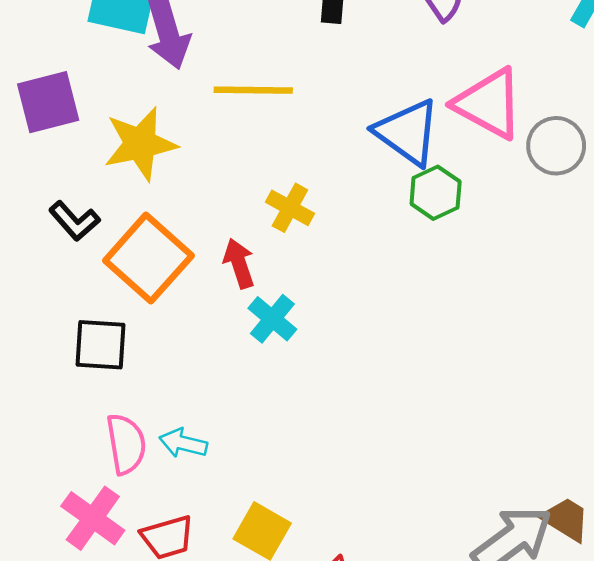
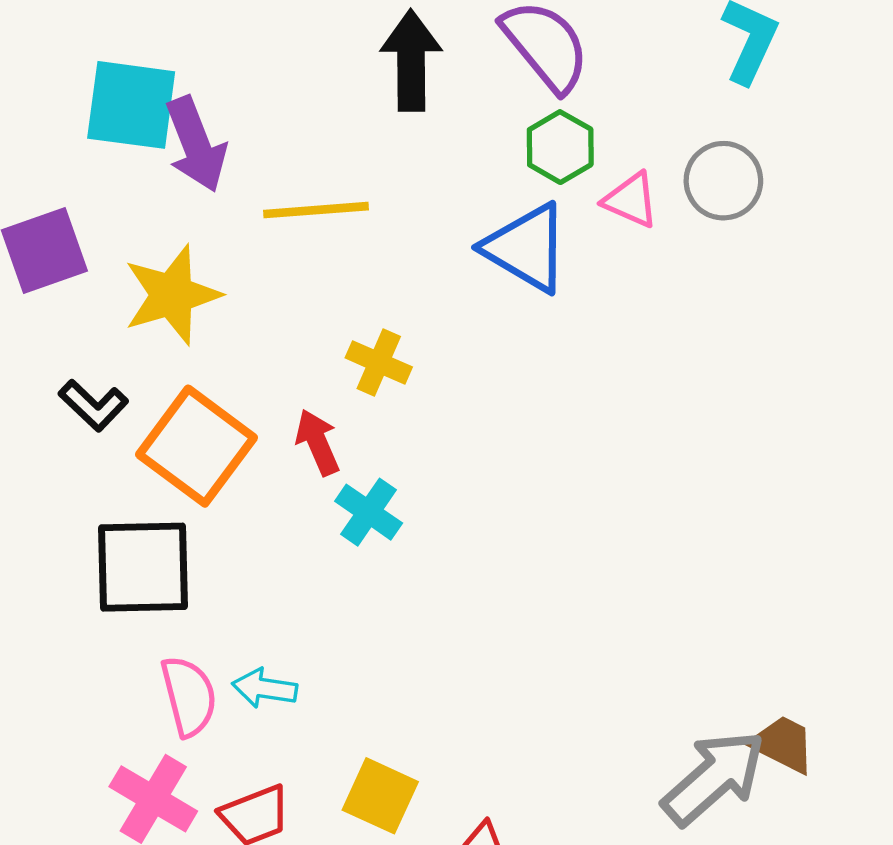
pink triangle: (489, 104) -> (631, 200), size x0.6
gray circle: (556, 146) -> (723, 181), moved
green hexagon: (436, 193) -> (560, 147), moved
black square: (101, 345) -> (143, 567), size x1.4

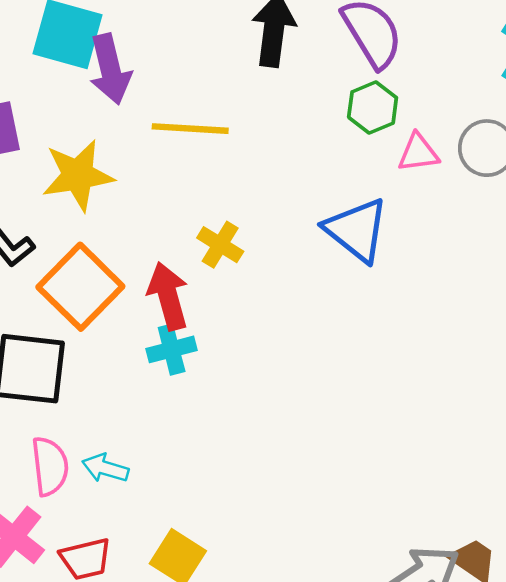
pink triangle: (631, 200) -> (418, 153), turned -39
blue triangle: (526, 248) -> (357, 230), moved
red arrow: (318, 442) -> (168, 296), size x1.4
cyan cross: (369, 512) -> (172, 349), moved, turned 33

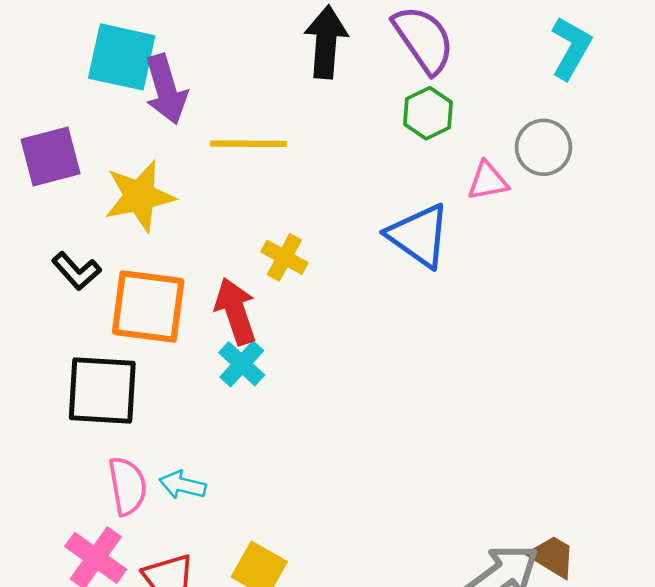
pink triangle: (418, 153) -> (488, 181), moved
orange square: (80, 287) -> (148, 307), turned -34
cyan cross: (172, 349) -> (242, 364), turned -30

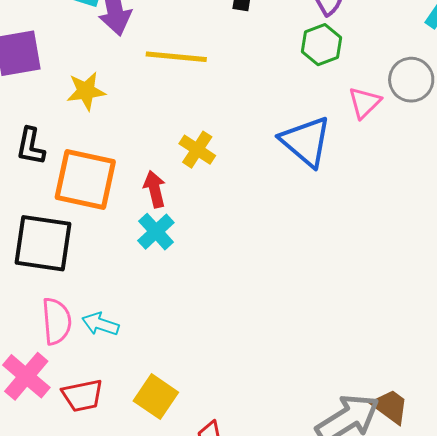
pink triangle: (488, 181) -> (364, 103), turned -39
yellow star: (140, 196) -> (86, 91), size x0.7
black L-shape: (76, 271) -> (31, 146), turned 48
red arrow: (236, 311) -> (155, 189), size x0.7

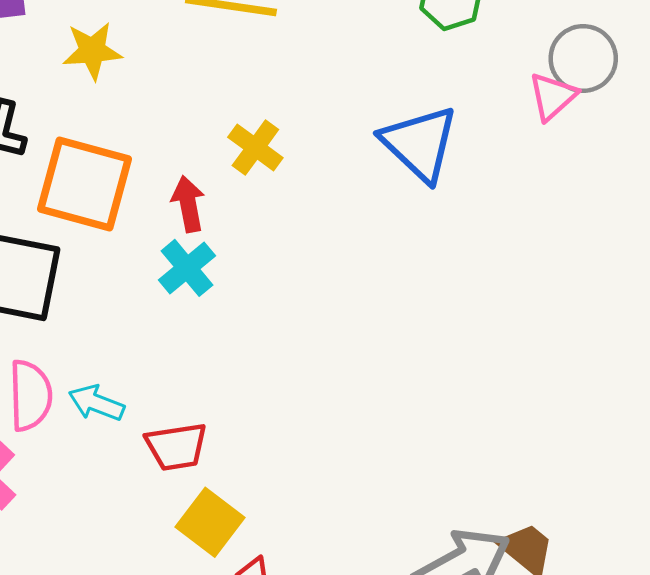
pink triangle: (364, 103) -> (553, 96), moved
red trapezoid: (83, 395) -> (176, 447), moved
yellow square: (156, 397) -> (210, 522), moved

